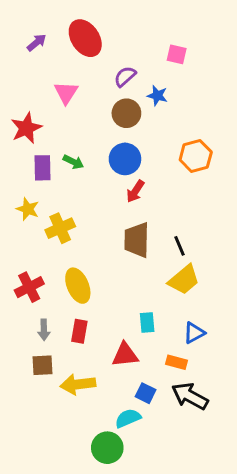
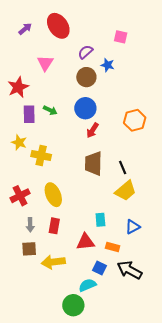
orange hexagon: (196, 156) -> (135, 120), moved
yellow cross: (60, 228) -> (41, 155), turned 36
orange rectangle: (177, 362) -> (113, 247), moved

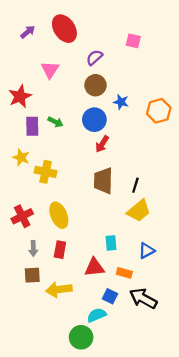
blue star: (108, 65) -> (121, 102), moved
orange hexagon: (135, 120) -> (159, 111), moved
black line: (123, 168) -> (135, 185), turned 40

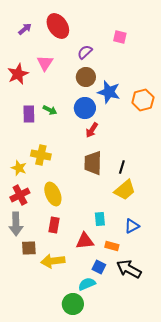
red star: (20, 96) -> (18, 74), moved
blue star: (121, 102) -> (109, 92), size x1.6
yellow star: (21, 157) -> (19, 168), moved
gray arrow: (33, 248) -> (16, 224), moved, size x1.6

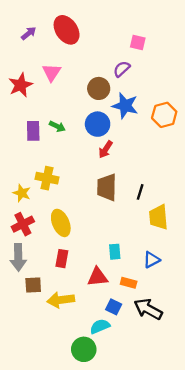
purple semicircle: (85, 52) -> (122, 69), moved
yellow trapezoid: (125, 190) -> (158, 217), moved, turned 125

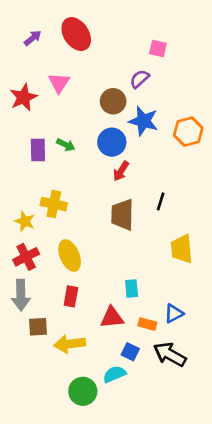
black line: (140, 192) -> (161, 201), moved
blue triangle: (152, 260) -> (174, 314), moved
green circle: (84, 349) -> (83, 391), moved

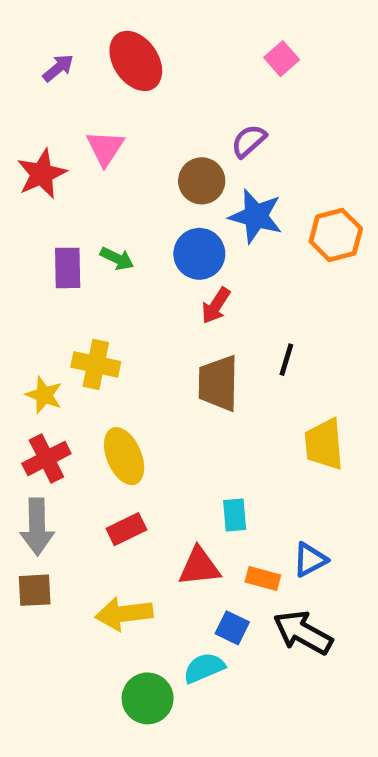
pink square: (158, 49) -> (282, 59), moved, turned 36
red rectangle: (71, 296) -> (126, 529), turned 54
brown square: (38, 327) -> (35, 590), moved

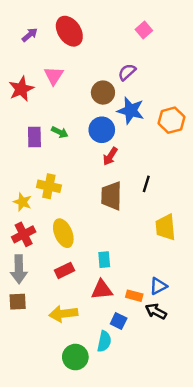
cyan rectangle: (235, 515) -> (104, 260), moved
black arrow: (303, 633) -> (156, 311), moved, size x0.7
cyan semicircle: (204, 668) -> (104, 341), turned 125

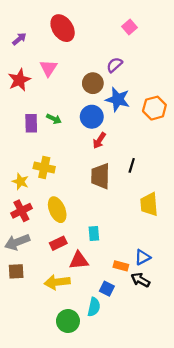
purple arrow: (30, 35) -> (19, 39), moved
gray arrow: (19, 269) -> (17, 242), turned 70
red triangle: (102, 290) -> (79, 260), moved

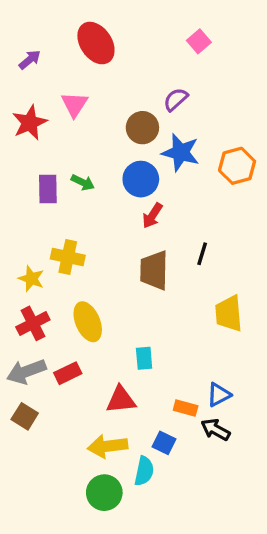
red rectangle: (58, 243) -> (68, 373), moved
brown square: (16, 271) -> (25, 416), turned 35
yellow arrow: (57, 282) -> (108, 446), moved

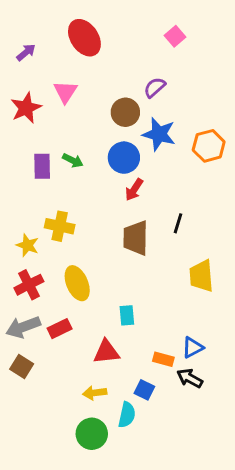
yellow arrow: (108, 446) -> (95, 393), size x0.7

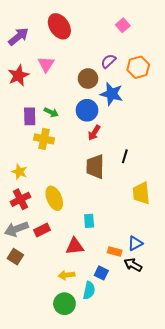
purple arrow: (26, 52) -> (18, 37), size x1.5
orange hexagon: (209, 146) -> (138, 67), moved
yellow cross: (60, 226) -> (44, 139), moved

